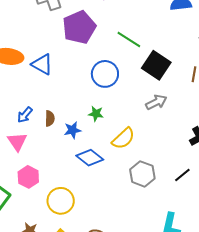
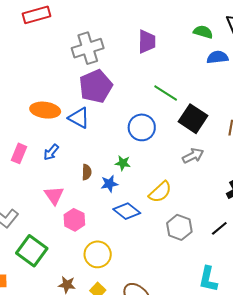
purple pentagon: (79, 27) -> (96, 86), moved
green star: (96, 114) -> (123, 163), moved
blue arrow: (25, 115) -> (51, 152), moved
pink hexagon: (28, 177) -> (74, 220), moved

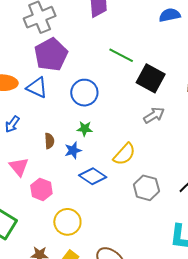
blue circle: (142, 127) -> (84, 93), moved

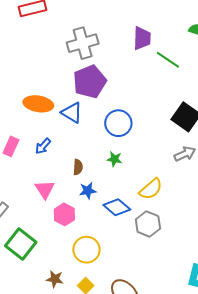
green line: (121, 55) -> (168, 60), moved
blue star: (73, 150) -> (88, 191), moved
gray hexagon: (146, 188) -> (148, 224), moved

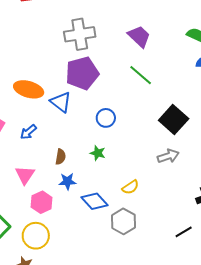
purple trapezoid: (142, 38) -> (139, 36), turned -55
green line: (168, 60) -> (141, 75), moved
blue circle: (118, 123) -> (106, 118), size x0.7
yellow semicircle: (151, 189) -> (130, 187), size x0.7
yellow circle: (86, 250) -> (36, 236), moved

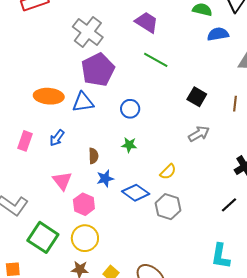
gray cross: (80, 34) -> (88, 32), turned -32
blue triangle: (61, 102) -> (83, 102), turned -35
black square: (174, 119) -> (197, 97), size x0.7

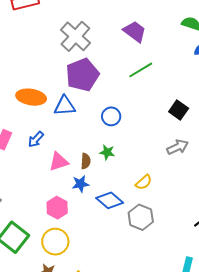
green line: (156, 60) -> (141, 70), turned -65
brown semicircle: (94, 156) -> (86, 161), moved
pink triangle: (62, 181) -> (59, 162), moved, turned 45

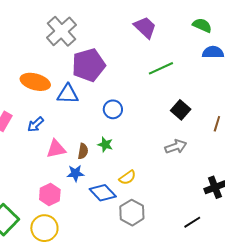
gray cross: (75, 36) -> (61, 31), moved
green line: (141, 70) -> (161, 68), moved
yellow semicircle: (144, 182) -> (127, 177), moved

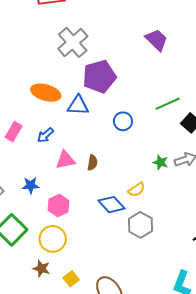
green line: (161, 68) -> (168, 104), moved
green star: (105, 145) -> (160, 162), moved
blue star: (75, 173) -> (31, 185), moved

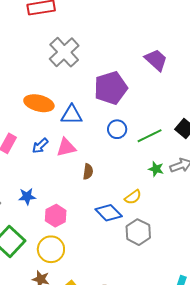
purple trapezoid: (156, 40) -> (156, 60), moved
purple pentagon: (99, 77) -> (111, 88), moved
green line: (168, 104) -> (150, 136), moved
pink triangle: (65, 160) -> (66, 147), moved

